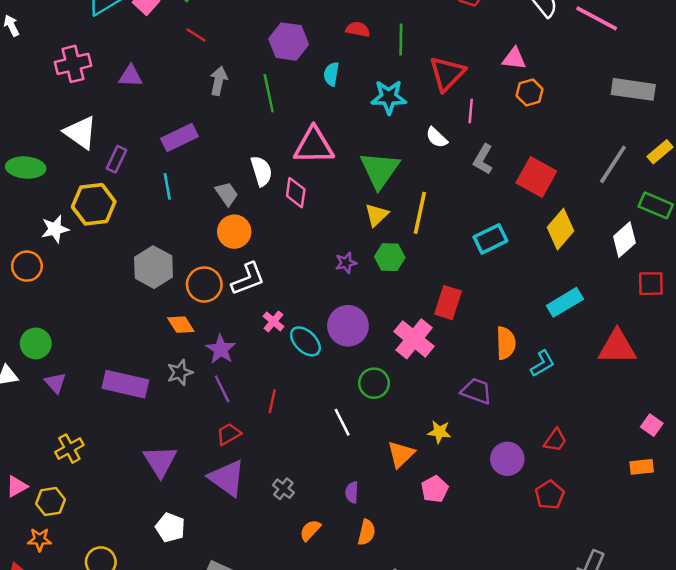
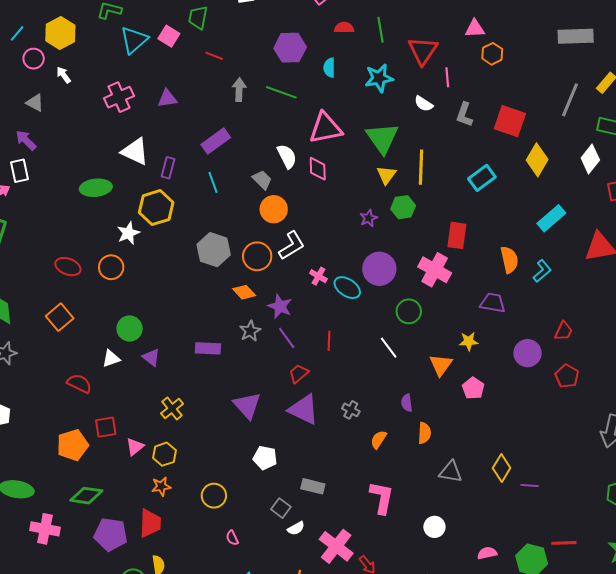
green line: (269, 93) -> (281, 92), turned -48
purple rectangle: (125, 384) -> (208, 348), size x0.7

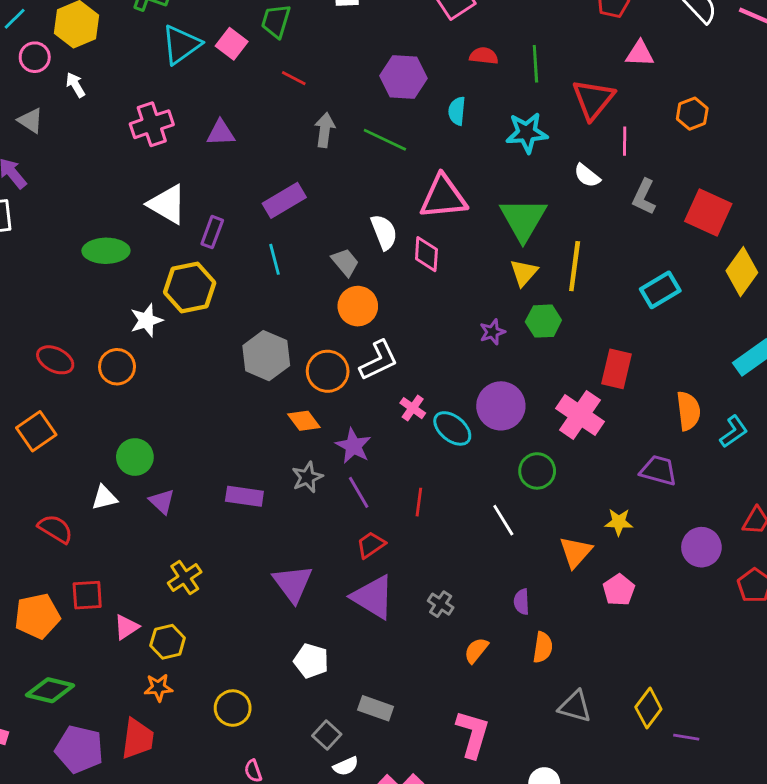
pink triangle: (475, 29) -> (640, 54), moved

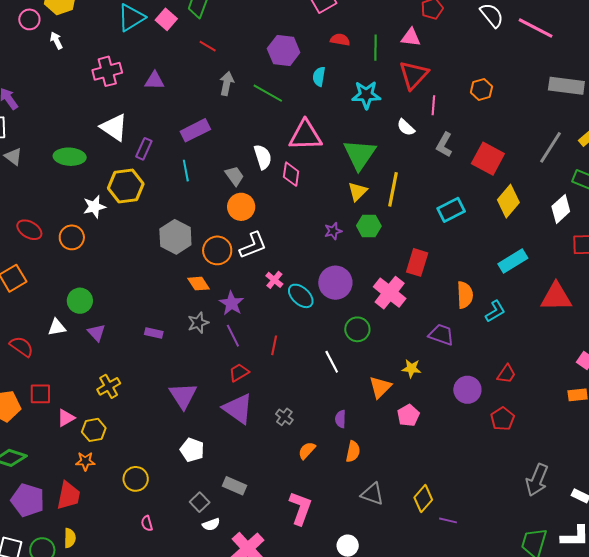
pink triangle: (640, 54) -> (411, 37), moved
gray triangle: (31, 121) -> (13, 157), moved
purple rectangle: (244, 496) -> (154, 333), size x0.7

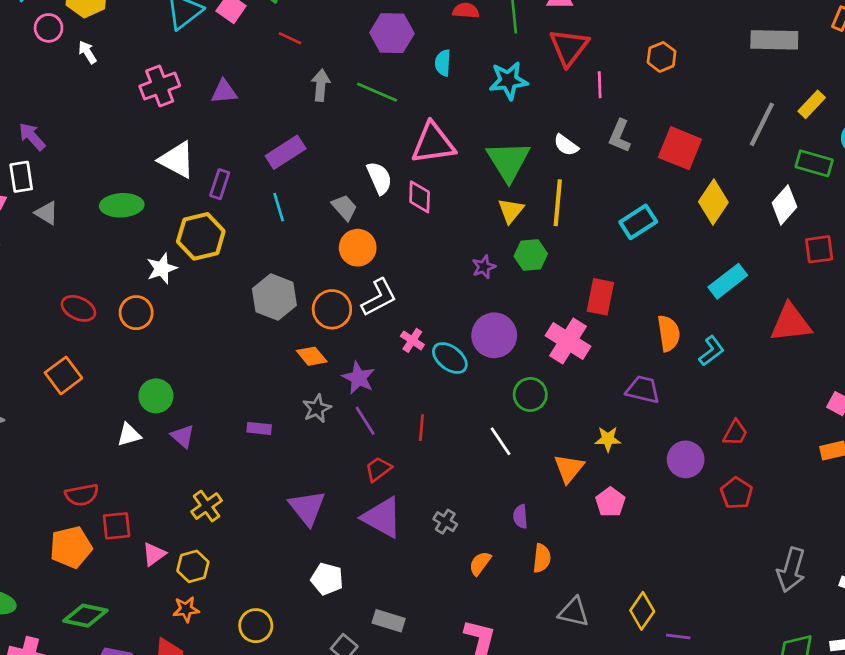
white semicircle: (406, 127) -> (566, 145), moved
red semicircle: (21, 347) -> (82, 495), moved, turned 140

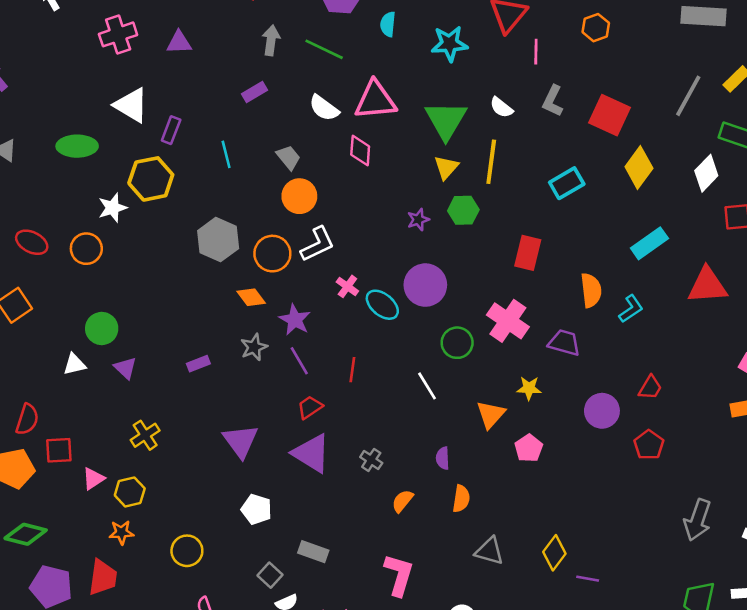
purple rectangle: (286, 152) -> (255, 92), moved, size x0.7
white semicircle: (379, 178) -> (324, 108), moved, turned 148
pink cross: (568, 341) -> (508, 321), moved
purple rectangle: (259, 428) -> (198, 364), turned -30
red semicircle: (82, 495) -> (27, 419), turned -64

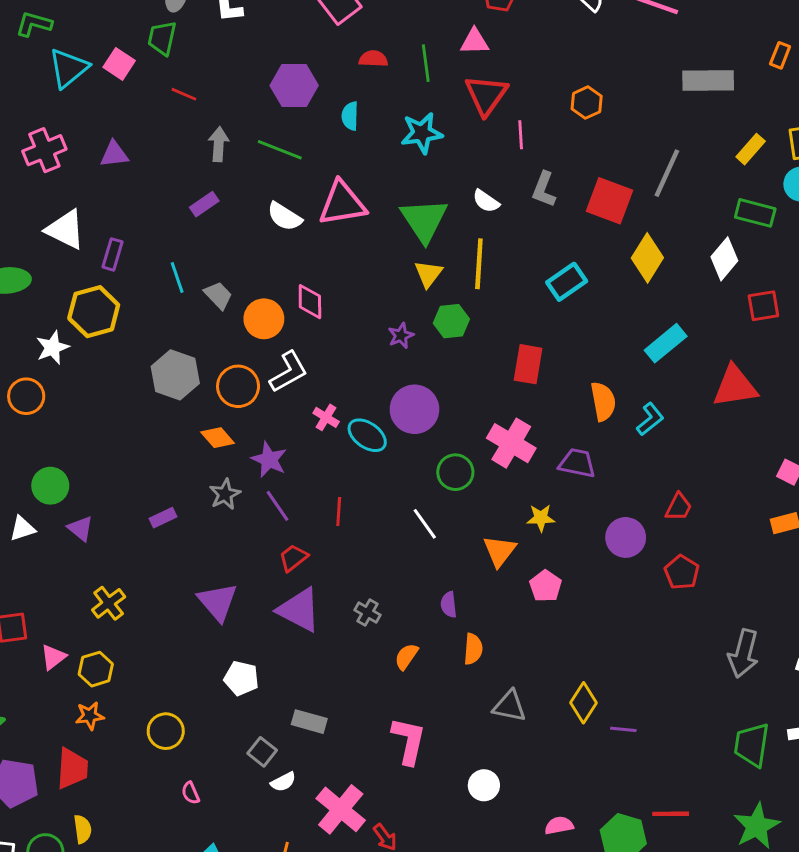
gray line: (688, 96) -> (667, 173), moved
pink diamond: (360, 151) -> (310, 302), moved
gray trapezoid: (288, 157) -> (218, 295), moved

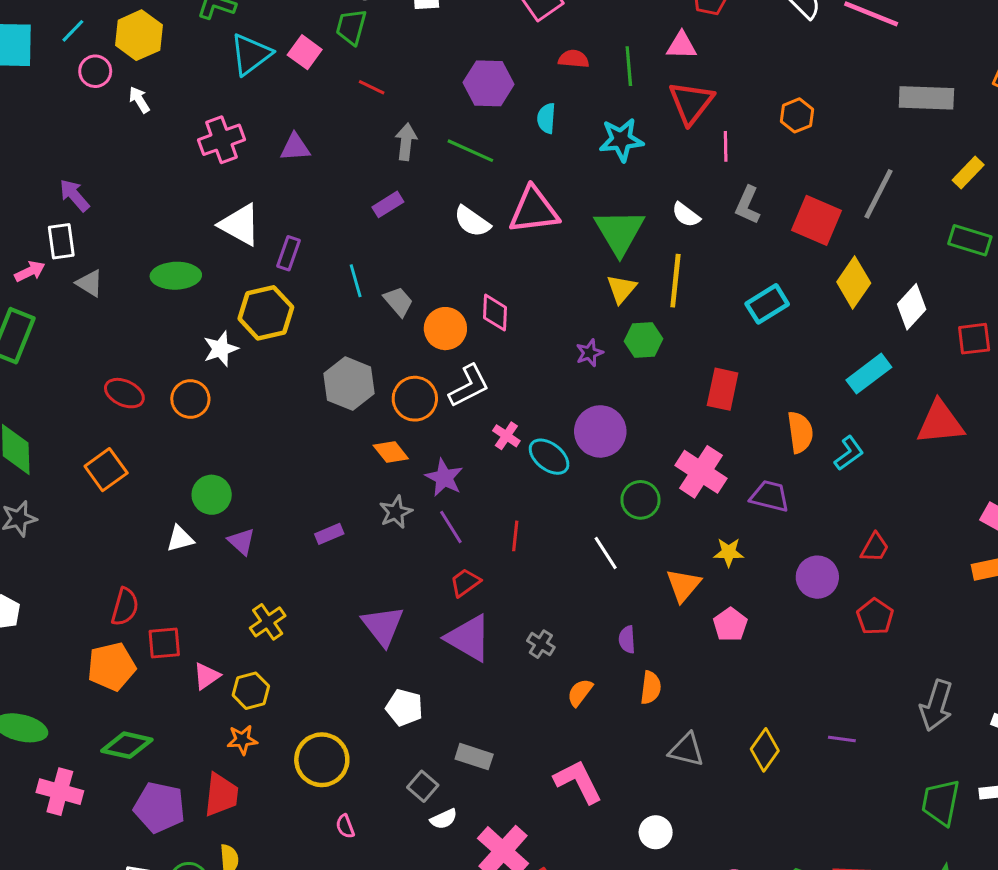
white diamond: (724, 259) -> (912, 307), moved
purple line: (623, 729) -> (842, 739), moved
yellow circle: (166, 731) -> (322, 760), size x1.4
pink L-shape: (409, 741) -> (578, 782), turned -42

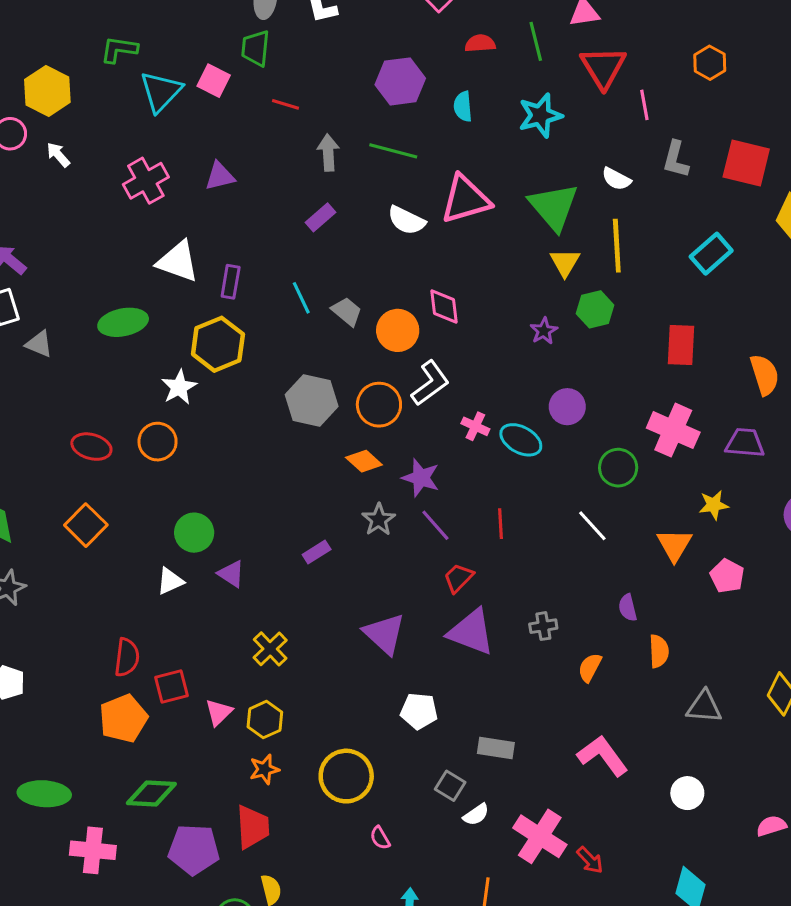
purple circle: (600, 431) -> (567, 407), size x0.7
gray cross: (541, 644) -> (543, 626), turned -32

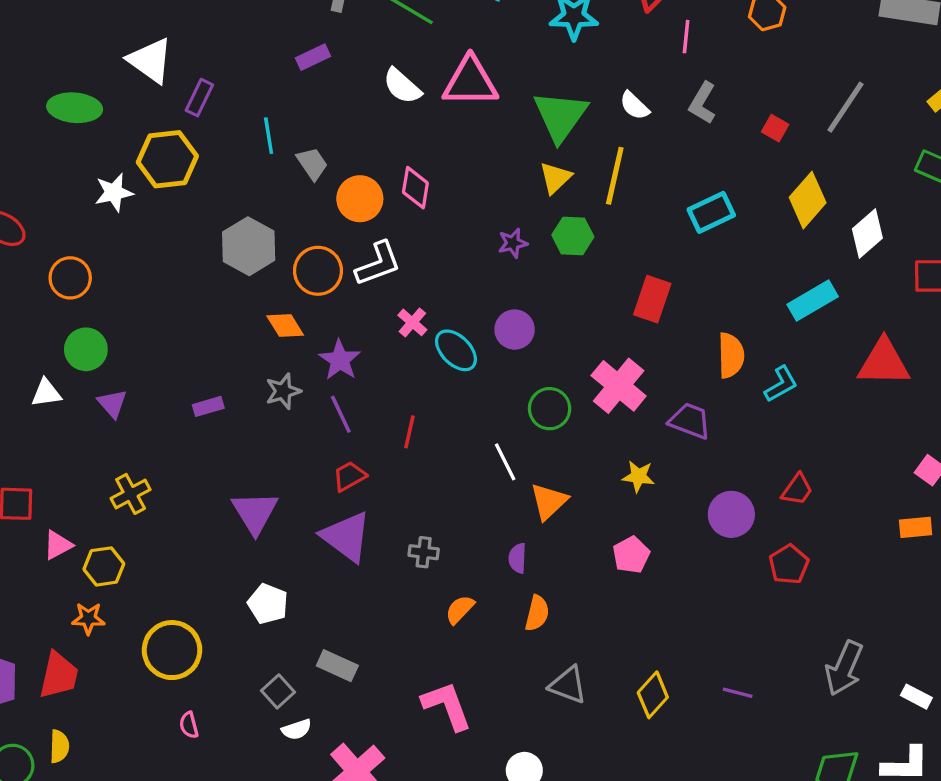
red square: (746, 163) -> (775, 128), size x0.5
orange circle: (158, 442) -> (70, 278), moved
orange triangle: (674, 545) -> (549, 502), moved

